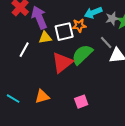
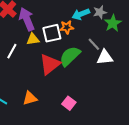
gray star: (112, 19) -> (100, 12), moved
pink square: (81, 102) -> (69, 103), turned -32

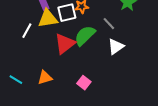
yellow triangle: (33, 39) -> (48, 19), size x1.5
white triangle: (105, 57) -> (116, 47), moved, turned -30

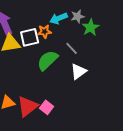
red triangle: (65, 44) -> (28, 106), moved

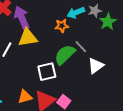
white square: (30, 37) -> (47, 72), moved
gray line: (72, 48) -> (81, 47), moved

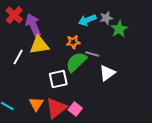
orange star: (62, 26) -> (73, 42), moved
gray line: (81, 47) -> (92, 54), turned -32
orange triangle: (25, 97) -> (36, 104), turned -42

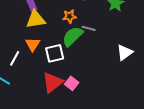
white line: (18, 57) -> (15, 58), moved
white triangle: (107, 73) -> (125, 52), moved
orange triangle: (36, 104) -> (33, 44), moved

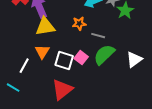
green semicircle: (73, 36) -> (104, 55), moved
white square: (55, 53) -> (64, 61), turned 30
pink square: (72, 83) -> (81, 58), moved

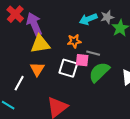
pink square: (81, 58) -> (82, 60), moved, turned -32
white square: (64, 61) -> (68, 68), moved

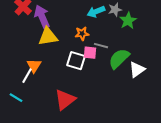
orange triangle: (37, 69) -> (34, 66), moved
green semicircle: (99, 72) -> (119, 59), moved

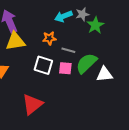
pink square: (90, 53) -> (65, 68), moved
white triangle: (137, 70) -> (104, 74), turned 30

